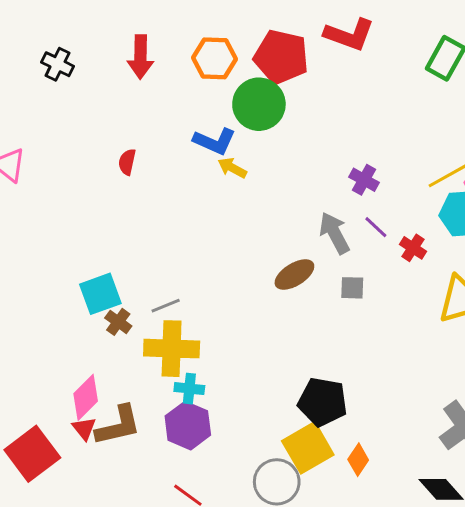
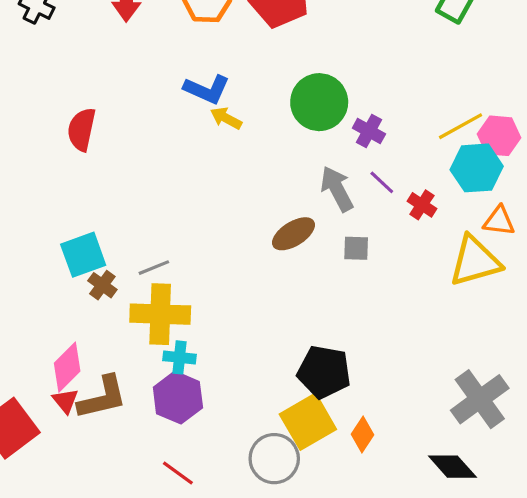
green circle: (259, 104) -> (319, 102), moved
red semicircle: (127, 162) -> (82, 129), moved, size x1.5

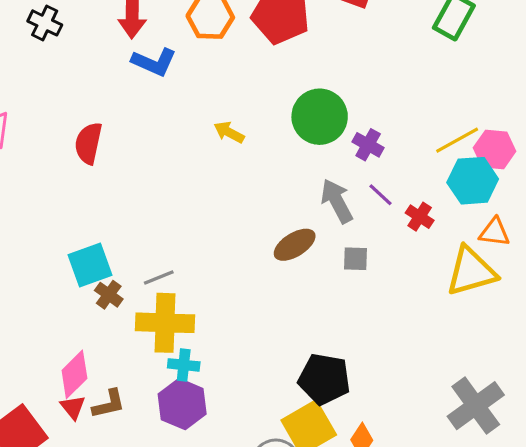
blue L-shape: (207, 89) -> (154, 62), moved
brown L-shape: (102, 398) -> (109, 404), size x0.7

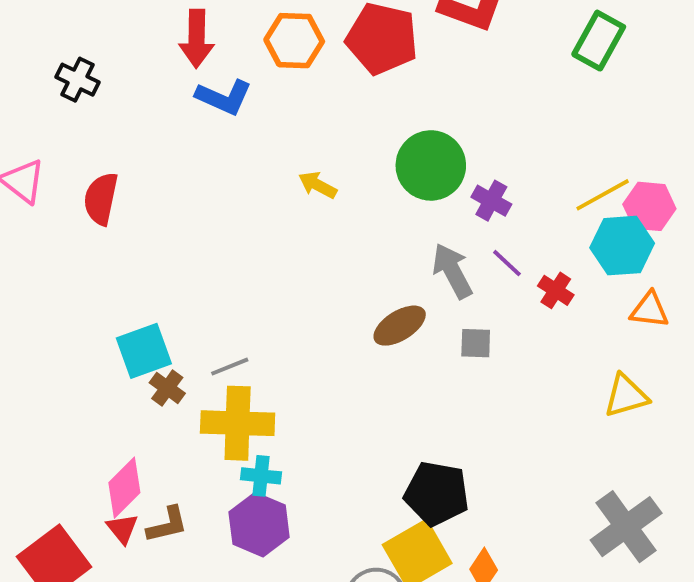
black cross: (45, 23) -> (77, 80), moved
red semicircle: (88, 143) -> (101, 199), moved
yellow triangle: (471, 271) -> (626, 396), moved, size x0.7

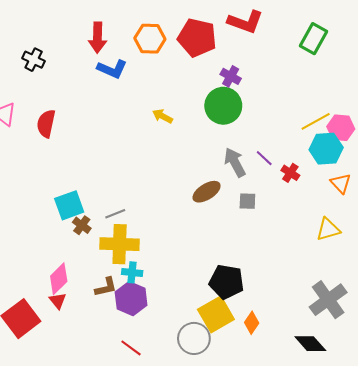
purple cross: (491, 201) -> (231, 76), moved
orange triangle: (649, 310) -> (341, 183), turned 40
brown L-shape: (167, 525) -> (106, 287), moved

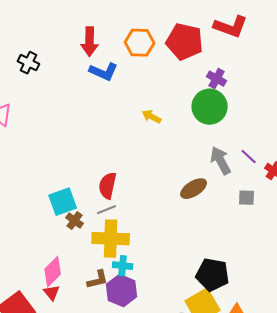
red semicircle: (46, 124) -> (108, 186), moved
gray square: (247, 201) -> (247, 198), moved

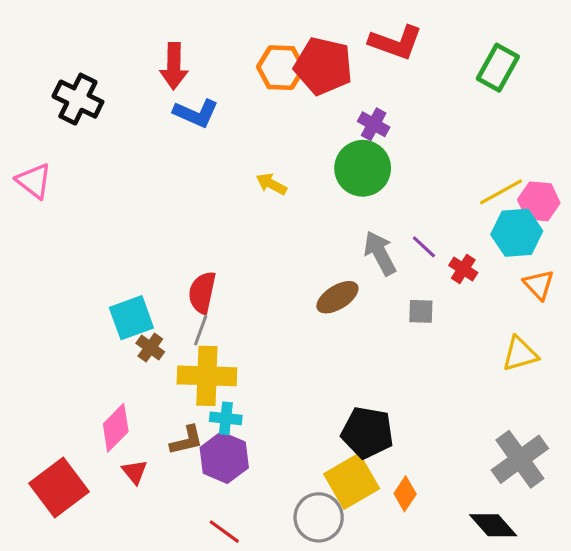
orange hexagon: (140, 43) -> (281, 68), moved
black cross: (29, 63) -> (78, 99), size x1.4
gray line: (107, 210) -> (201, 330), turned -48
red triangle: (52, 293) -> (135, 472), moved

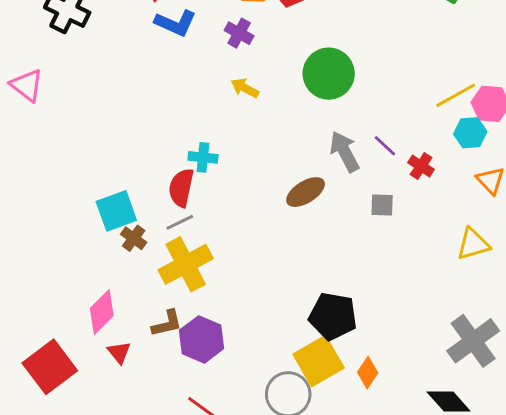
purple cross: (374, 124) -> (239, 33), moved
cyan hexagon: (517, 233) -> (470, 133), size x0.7
gray line: (201, 330) -> (180, 222), turned 44
yellow cross: (207, 376) -> (186, 264), turned -30
cyan cross: (226, 418) -> (203, 157), moved

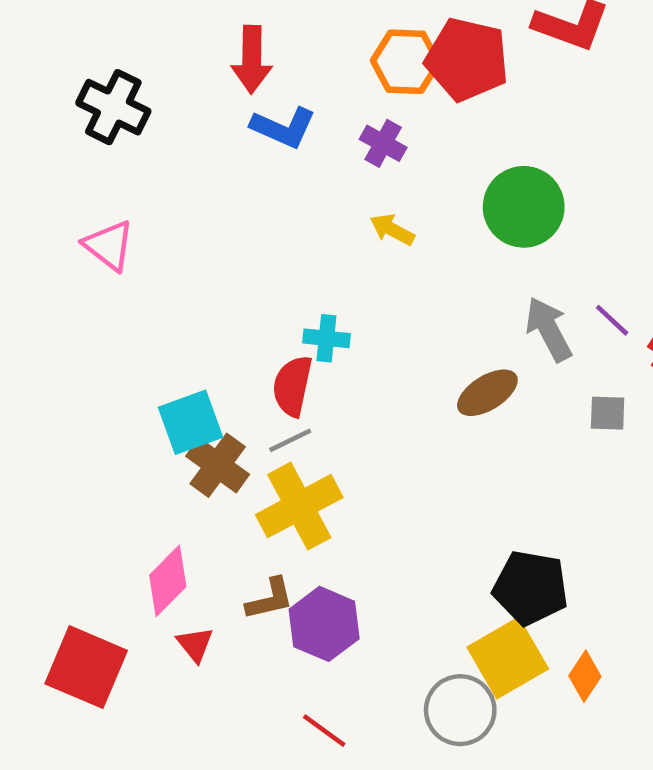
pink triangle: (27, 85) -> (109, 245), moved
brown cross: (134, 238) -> (218, 465), size x1.5
red square: (50, 367) -> (86, 667), turned -30

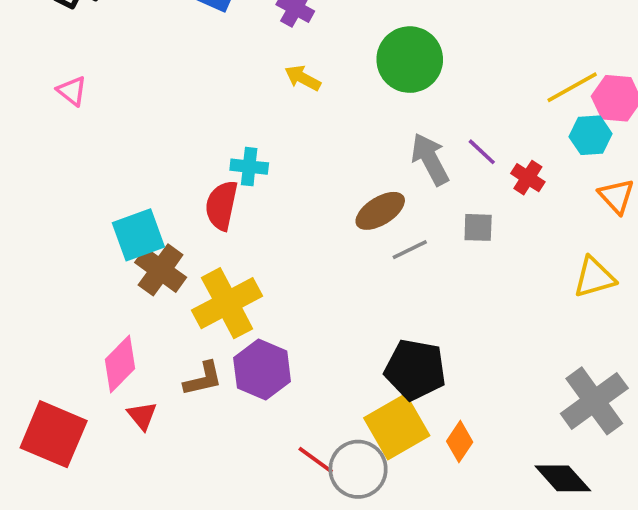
pink triangle: (109, 245) -> (72, 91), size x0.7
gray line: (290, 440) -> (410, 250), moved
purple hexagon: (324, 624) -> (262, 370), moved
red line: (324, 731) -> (316, 460), moved

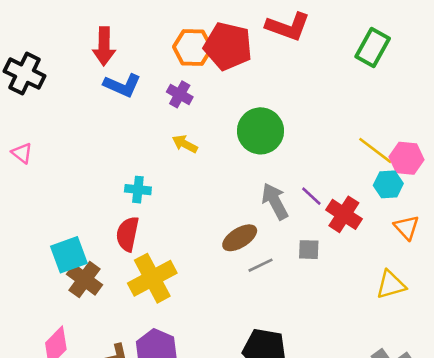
yellow line: (572, 87) -> (375, 150), turned 66
cyan cross: (249, 167) -> (138, 190), moved
red cross: (528, 178) -> (344, 214), size x1.5
yellow cross: (227, 303) -> (152, 278), moved

